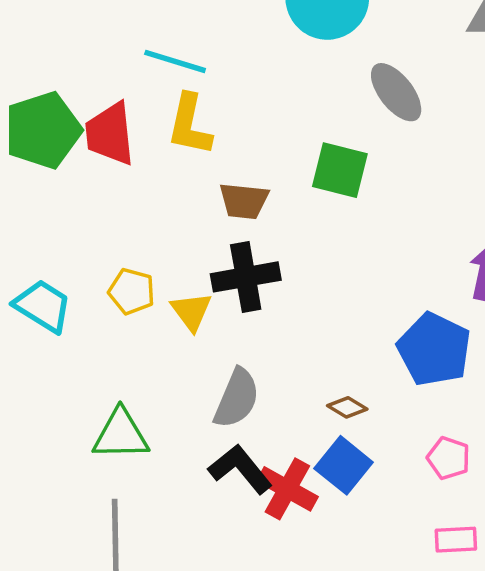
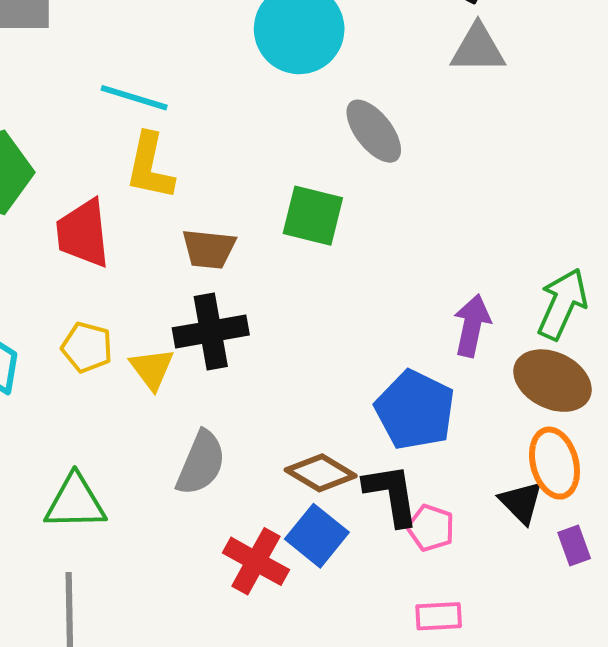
red trapezoid: (110, 134) -> (83, 233), moved
brown diamond: (347, 407) -> (321, 473), size x1.6
black L-shape: (240, 469) -> (391, 494), moved, turned 30

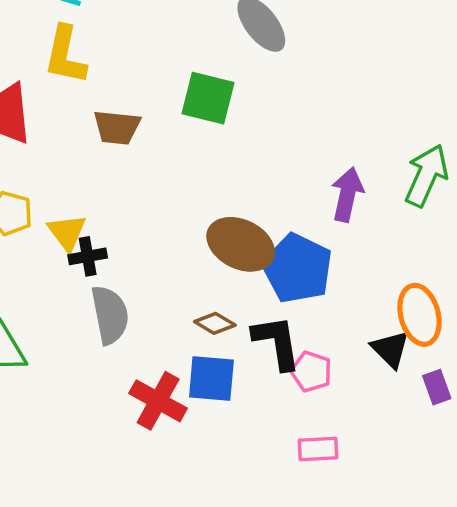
black cross: (211, 331) -> (88, 256), moved, size x0.6
brown ellipse: (553, 381) -> (241, 244), moved
gray semicircle: (201, 463) -> (110, 315), turned -34
brown diamond: (321, 473) -> (215, 323), size x0.7
blue square: (317, 536) -> (211, 378), turned -34

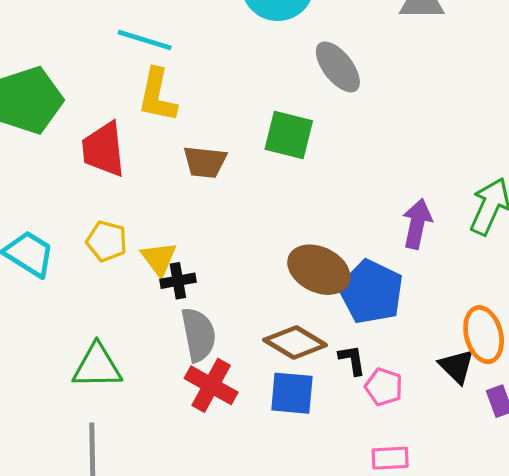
brown diamond: (215, 323) -> (295, 343), size x1.6
black L-shape: (277, 342) -> (352, 360), size x0.6
red cross: (158, 401) -> (211, 385), moved

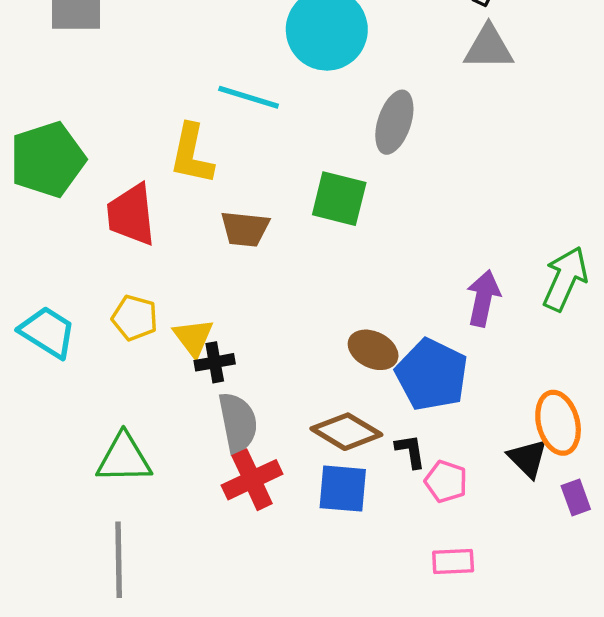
cyan line: (145, 40) -> (249, 97), moved
gray ellipse: (338, 67) -> (394, 122), turned 56
brown ellipse: (319, 270) -> (373, 350), size x0.7
red cross: (211, 385) -> (252, 480), turned 36

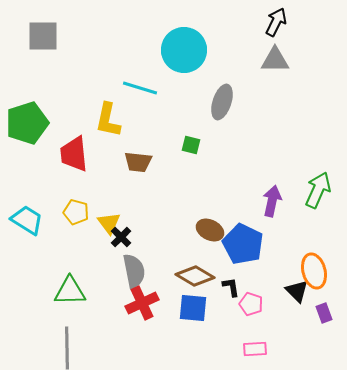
green square: (339, 199) -> (191, 145), size x0.6
black cross: (215, 362) -> (121, 237), turned -35

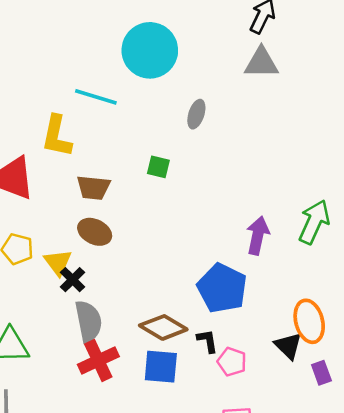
gray ellipse: (222, 102) -> (196, 114), size x0.7
brown ellipse: (210, 230) -> (95, 232), moved

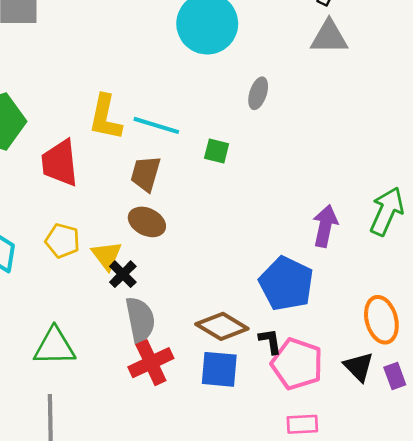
cyan line: (96, 97) -> (156, 125), moved
brown trapezoid: (93, 188) -> (146, 174), turned 100
black triangle: (288, 346) -> (359, 367), moved
pink pentagon: (232, 362) -> (297, 364), size x1.6

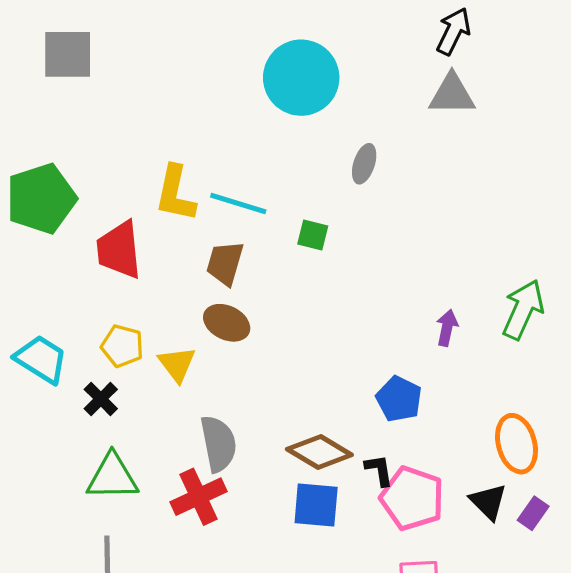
purple arrow: (325, 226) -> (447, 328), size x0.7
black cross: (123, 274) -> (101, 399), moved
blue pentagon: (286, 284) -> (399, 399), size x0.7
red cross: (151, 363) -> (198, 497), moved
purple rectangle: (395, 376) -> (533, 513), turned 55

